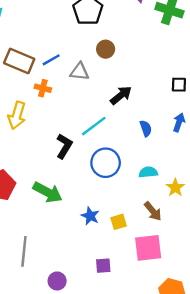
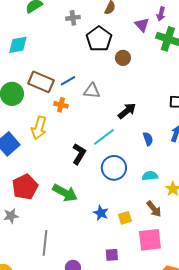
brown circle: (106, 49) -> (123, 58), moved

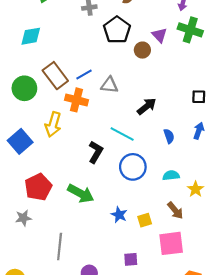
purple triangle: (142, 25) -> (159, 35), moved
brown rectangle: (41, 82) -> (55, 76), turned 30
orange cross: (61, 105) -> (77, 100), size x1.5
cyan line: (104, 137) -> (122, 134), turned 65

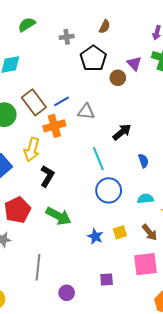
orange cross: (77, 100) -> (54, 126), turned -30
cyan line: (122, 134) -> (98, 159), turned 40
black L-shape: (96, 152) -> (47, 176), moved
yellow square: (145, 220) -> (120, 232), moved

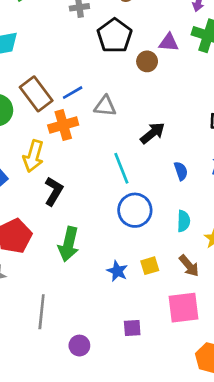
purple triangle: (134, 63) -> (169, 42), turned -42
cyan semicircle: (145, 199) -> (184, 221), turned 98
green arrow: (58, 216) -> (69, 244), turned 75

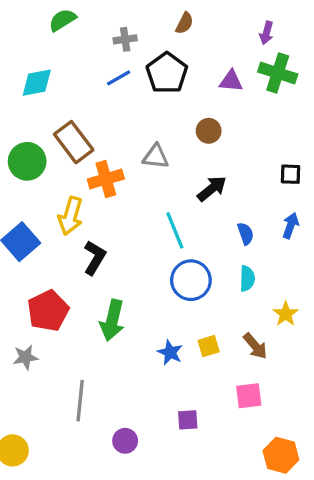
brown circle: (147, 61) -> (209, 131), moved
blue line: (73, 93) -> (119, 78), moved
cyan semicircle: (184, 221) -> (247, 279), moved
pink square: (184, 308) -> (249, 396), size x0.7

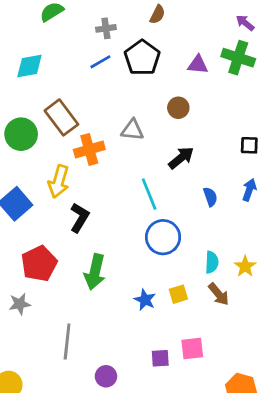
purple arrow: (266, 33) -> (245, 23), moved, turned 114
cyan semicircle: (247, 279) -> (212, 262), moved
pink square: (249, 396) -> (192, 348), moved

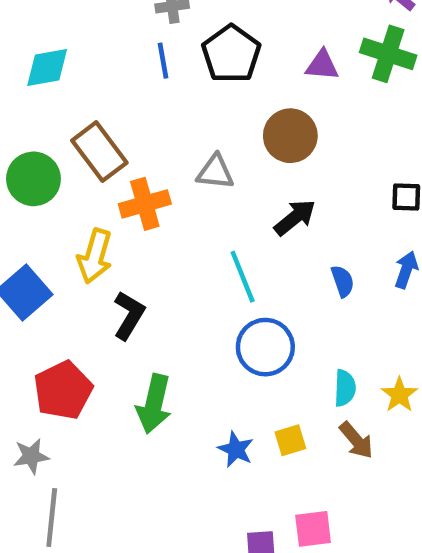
blue line: (100, 62) -> (163, 61), turned -70
brown circle: (178, 108) -> (290, 136), size x1.5
gray line: (67, 342) -> (52, 518), moved

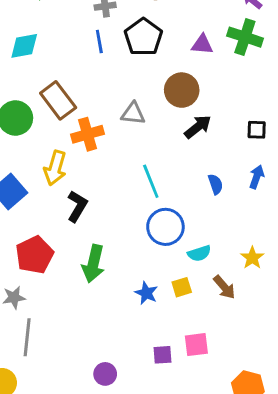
black arrow: (295, 218) -> (198, 127), moved
cyan semicircle: (345, 388) -> (199, 253), moved, turned 70

